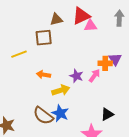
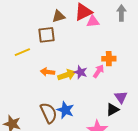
purple triangle: (115, 59) -> (121, 97), moved
yellow arrow: (61, 90) -> (67, 75), moved
brown semicircle: (43, 116) -> (49, 113), turned -150

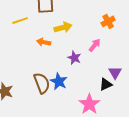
orange cross: (109, 59) -> (108, 21), moved, turned -32
purple star: (81, 72) -> (74, 58), moved
yellow arrow: (67, 75) -> (63, 28), moved

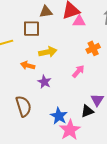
purple star: (74, 58) -> (44, 82), moved
blue star: (59, 81) -> (59, 116), moved

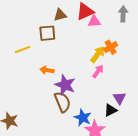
yellow arrow: (48, 52) -> (98, 54), moved, turned -36
purple star: (44, 82) -> (65, 85), size x1.5
brown semicircle: (23, 106) -> (62, 102), moved

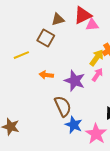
brown square: (47, 33) -> (46, 38), turned 36
purple star: (65, 85) -> (75, 81), moved
blue star: (83, 118) -> (74, 125), moved

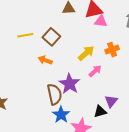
brown square: (46, 38) -> (51, 37), moved
yellow arrow: (97, 58) -> (86, 53), moved
purple star: (75, 81) -> (70, 84), moved

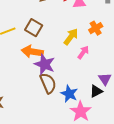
orange arrow: (45, 60) -> (32, 52), size x1.5
purple star: (70, 84) -> (45, 64), moved
blue star: (61, 115) -> (69, 94), moved

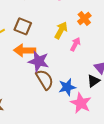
blue star: (69, 94) -> (67, 87), turned -30

